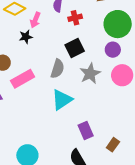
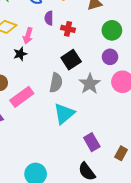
red cross: (75, 18) -> (68, 29), turned 32
green circle: (118, 24) -> (112, 30), size x0.7

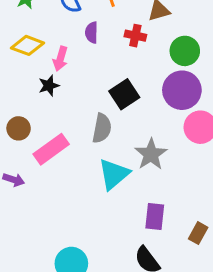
red cross: (68, 29) -> (135, 36), moved
purple circle: (110, 57) -> (182, 90), size x1.6
gray star: (90, 84) -> (151, 154), moved
purple rectangle: (92, 142) -> (155, 216), turned 36

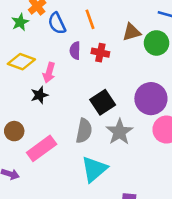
red cross: (135, 36) -> (100, 53), moved
green circle: (185, 51) -> (157, 43), moved
gray star: (151, 154) -> (119, 132), moved

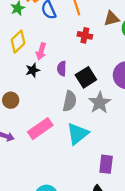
purple semicircle: (75, 51) -> (62, 69), moved
yellow diamond: (21, 62) -> (18, 42), turned -65
pink rectangle: (42, 148) -> (40, 129), moved

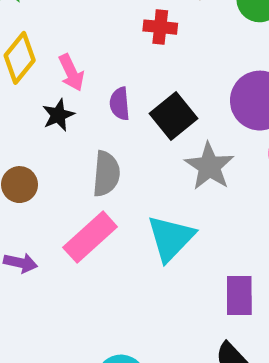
pink arrow: (41, 51) -> (71, 73), turned -35
gray semicircle: (70, 101) -> (106, 174), moved

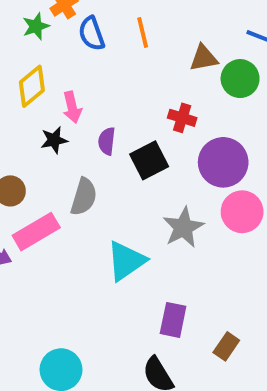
red cross: (160, 27) -> (182, 118), moved
gray star: (209, 166) -> (183, 227), moved
pink rectangle: (90, 237) -> (36, 232), moved

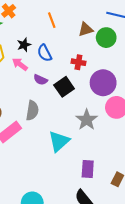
blue semicircle: (92, 34) -> (45, 53), moved
pink arrow: (72, 107) -> (20, 64), turned 147
black star: (54, 140) -> (24, 45), moved
purple semicircle: (107, 141) -> (40, 80), turned -64

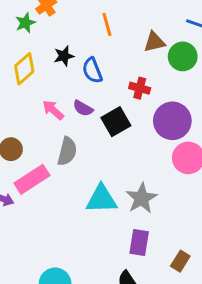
pink arrow: (20, 64) -> (53, 110), moved
gray star: (87, 120) -> (142, 198), moved
cyan triangle: (59, 141) -> (101, 199), turned 35

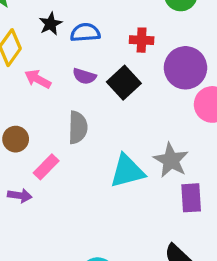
blue semicircle: (92, 70) -> (85, 33), turned 120
pink arrow: (53, 110) -> (38, 79), moved
pink rectangle: (32, 179) -> (46, 167), size x0.7
purple rectangle: (139, 242) -> (191, 198), moved

